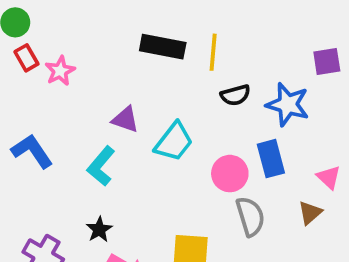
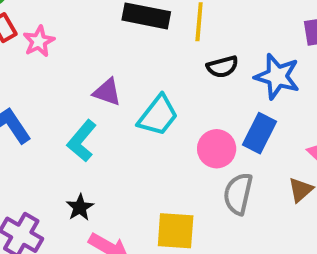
blue rectangle: (271, 159) -> (260, 133), turned 42
gray semicircle: (250, 216) -> (238, 194), turned -150

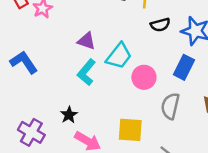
cyan L-shape: (82, 141) -> (86, 72), moved
pink circle: (217, 149) -> (144, 77), moved

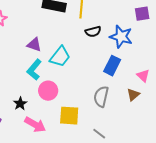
pink circle: (144, 77) -> (48, 91), moved

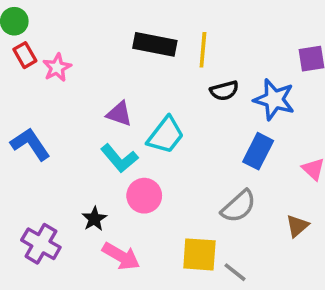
cyan L-shape: (34, 70) -> (119, 158), turned -80
brown triangle: (133, 95) -> (297, 226), moved
gray semicircle: (101, 97) -> (239, 206), turned -145
yellow square: (69, 116) -> (199, 254), moved

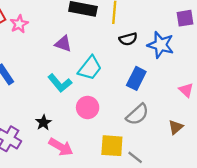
purple triangle: (119, 114) -> (63, 44), moved
blue rectangle: (258, 151) -> (136, 78), moved
pink circle: (144, 196) -> (88, 107), moved

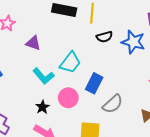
purple triangle: (63, 44) -> (33, 43), moved
blue rectangle: (136, 78) -> (94, 83), moved
black star: (43, 123) -> (42, 107), moved

